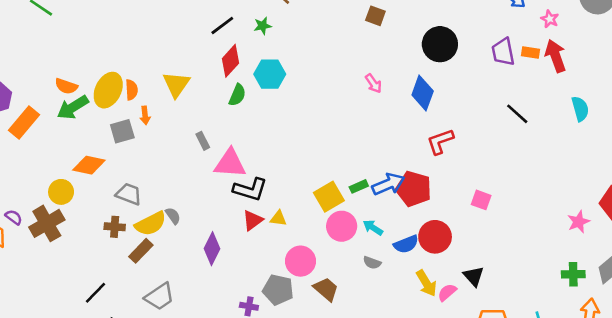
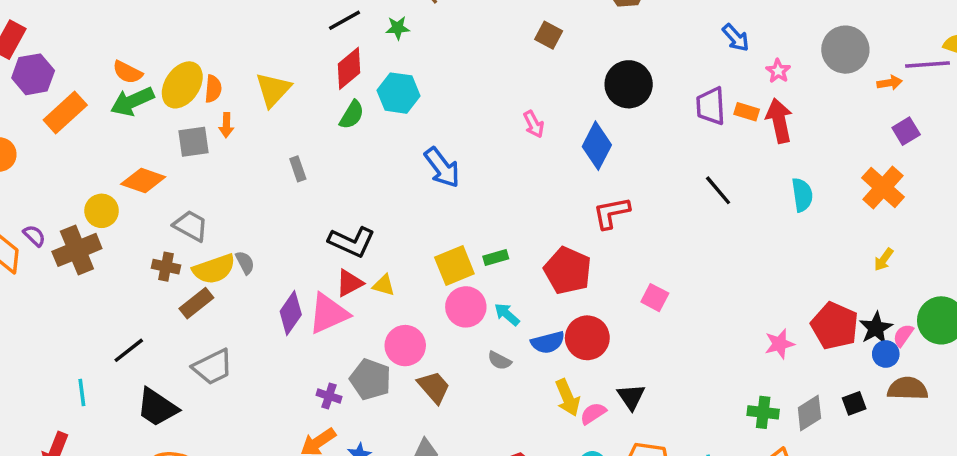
pink triangle: (230, 163) -> (328, 314), moved, turned -36
blue arrow: (388, 184) -> (442, 168), moved, turned 68

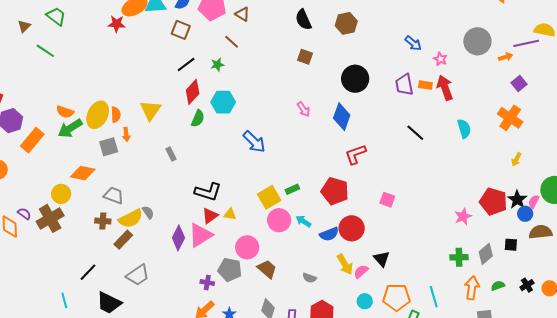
gray semicircle: (499, 361) -> (309, 278), moved
black square: (854, 403) -> (511, 245), turned 32

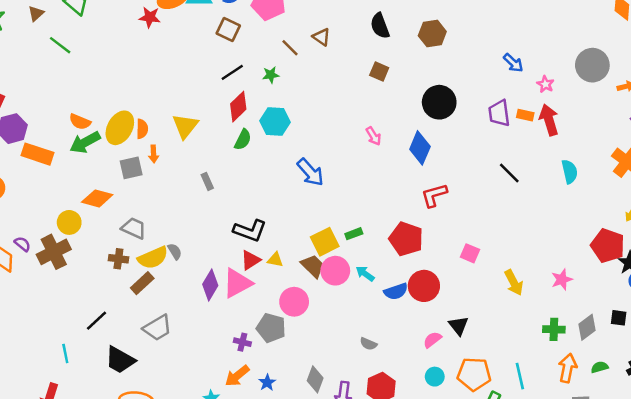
brown triangle: (242, 14) -> (321, 37), moved
orange rectangle: (32, 140) -> (38, 154), turned 65
red pentagon: (493, 202) -> (608, 246), moved
yellow arrow: (345, 264) -> (514, 283), moved
brown trapezoid: (267, 269) -> (313, 266), moved

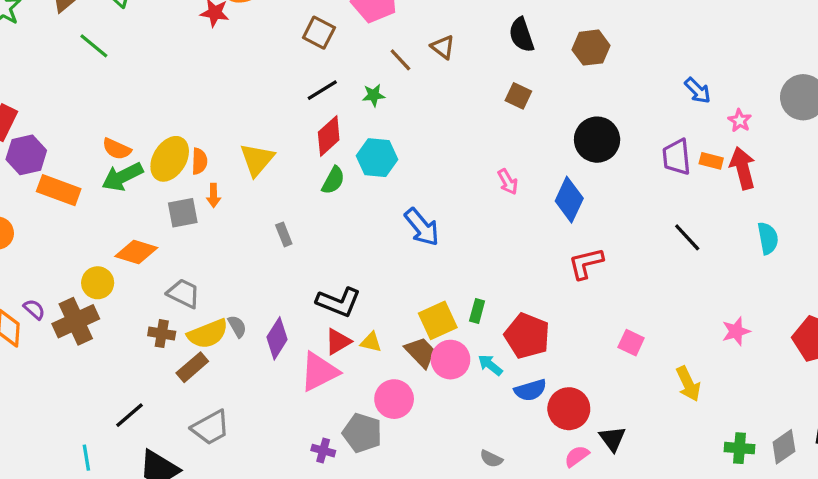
green rectangle: (354, 234) -> (477, 311), turned -56
red pentagon: (406, 239) -> (527, 336), moved
pink star: (562, 279) -> (736, 331), moved
purple diamond: (210, 285) -> (277, 338), moved
red circle: (424, 286) -> (569, 409), moved

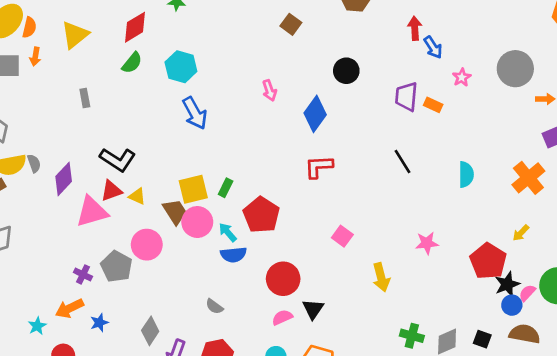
black circle: (597, 140) -> (346, 71), size x0.7
cyan hexagon: (377, 158) -> (181, 67), moved
red arrow: (743, 168) -> (415, 28), moved, size x0.7
blue semicircle: (530, 390) -> (233, 255), moved

